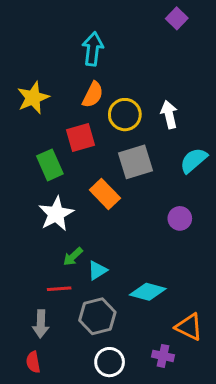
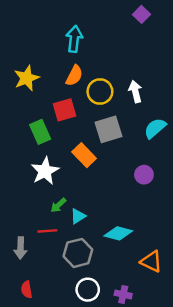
gray arrow: (41, 324) -> (20, 248), moved
purple cross: (163, 356) -> (123, 294), moved

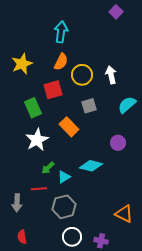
gray square: (109, 129) -> (89, 106), size x0.7
cyan diamond: (118, 233) -> (91, 166), moved

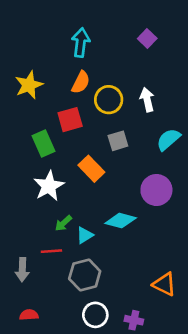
purple square: (116, 12) -> (147, 39), moved
purple circle: (118, 143) -> (156, 190), size x1.5
red semicircle: (22, 237) -> (29, 315), turned 96

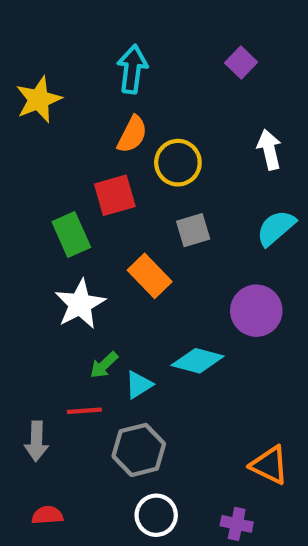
yellow star: (29, 85) -> (39, 100), moved
white arrow: (147, 100) -> (269, 150), moved
purple cross: (134, 320) -> (237, 524), moved

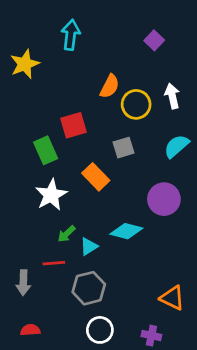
cyan arrow: (132, 69) -> (71, 35), moved
orange semicircle: (132, 134) -> (110, 86), moved
yellow circle: (178, 163) -> (136, 104), moved

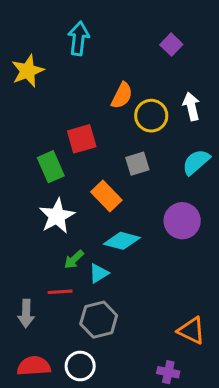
cyan diamond: (126, 231) -> (122, 241), moved
red semicircle: (30, 330) -> (34, 366), size x1.5
white circle: (100, 330) -> (80, 366), moved

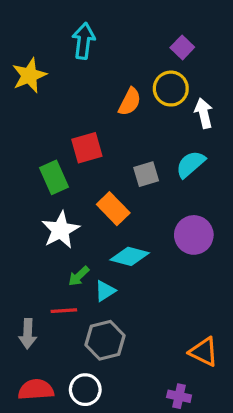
yellow circle: (151, 116) -> (171, 89), moved
cyan semicircle: (196, 162) -> (191, 164), moved

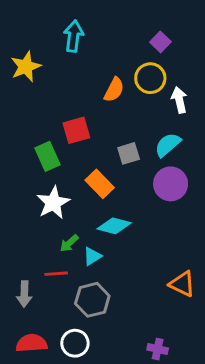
purple circle: (194, 235) -> (171, 184), moved
orange triangle: (204, 352) -> (182, 284), moved

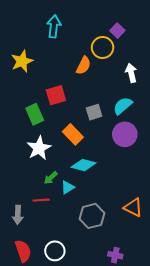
yellow star: (26, 67) -> (22, 61), moved
yellow circle: (150, 78) -> (103, 48), moved
gray hexagon: (92, 300) -> (92, 216), moved
red semicircle: (32, 343) -> (23, 251), turned 75

